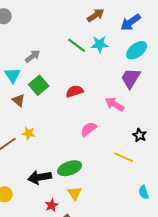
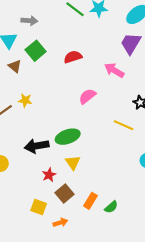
gray arrow: (33, 56) -> (29, 21), turned 42

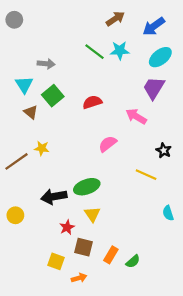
brown square: (65, 194) -> (83, 247), turned -36

